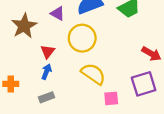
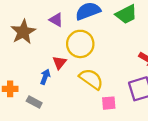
red triangle: (48, 52) -> (59, 63), moved
gray rectangle: (46, 97) -> (34, 102), moved, turned 48

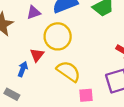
purple triangle: (56, 20) -> (34, 12), turned -48

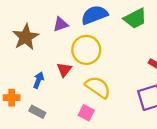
blue arrow: (23, 69) -> (38, 80), moved
pink square: (86, 95) -> (86, 113), moved, turned 32

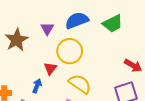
purple triangle: (61, 24) -> (47, 29), turned -40
blue arrow: (38, 80) -> (37, 86), moved

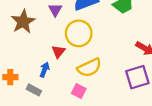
yellow semicircle: (80, 84) -> (89, 68), turned 120

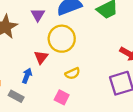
yellow semicircle: (89, 68) -> (73, 73), size x0.6

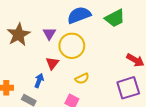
purple triangle: (38, 15) -> (49, 34), moved

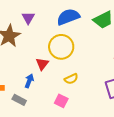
purple triangle: (49, 34) -> (28, 18), moved

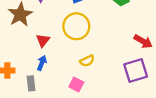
red triangle: (42, 64) -> (43, 40), moved
gray rectangle: (19, 100) -> (31, 83), turned 56

